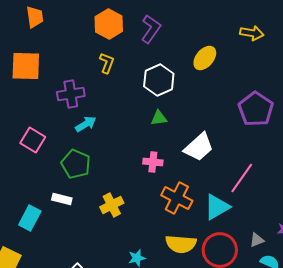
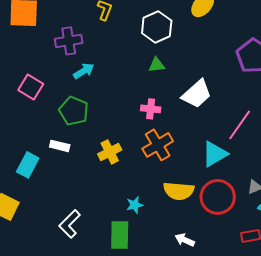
orange cross: (177, 198) -> (158, 145), moved, turned 32

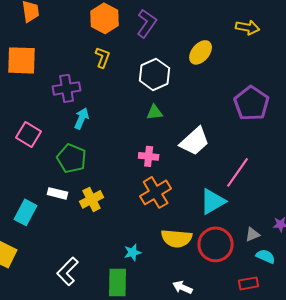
cyan arrow: (84, 71) -> (82, 118), turned -35
yellow cross: (110, 152) -> (92, 199), moved

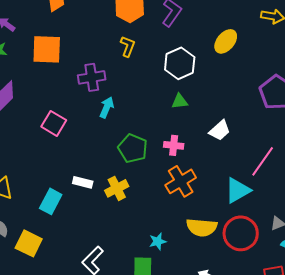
white trapezoid: (195, 141) -> (220, 130), size x0.7
green pentagon: (72, 158) -> (133, 148), moved

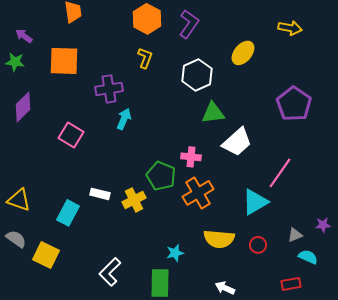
green triangle: (180, 101) -> (213, 113), moved, size x1.4
white trapezoid: (220, 130) -> (237, 142), size x1.4
green pentagon: (133, 148) -> (161, 176), moved
red circle: (241, 233) -> (258, 245), size x0.5

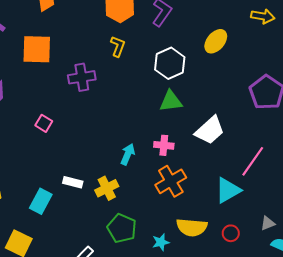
green triangle: (213, 113) -> (171, 101), moved
cyan arrow: (124, 119) -> (128, 154), moved
pink square: (71, 135) -> (44, 123), size x0.7
green pentagon: (161, 176) -> (122, 228), moved
cyan star: (175, 253) -> (161, 242), moved

